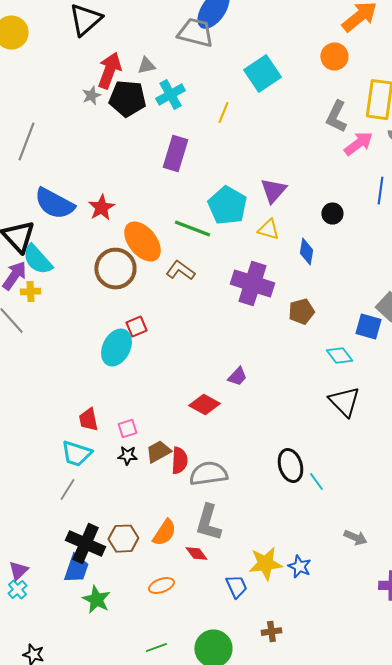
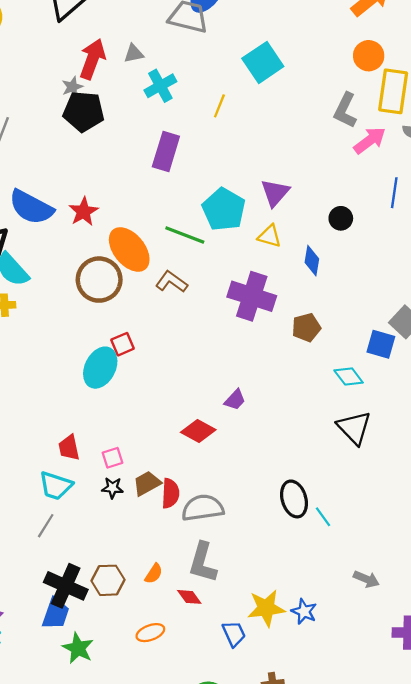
orange circle: (334, 57) -> (369, 56), moved
black pentagon: (127, 99) -> (84, 111), moved
orange semicircle: (164, 533) -> (154, 574), size x0.7

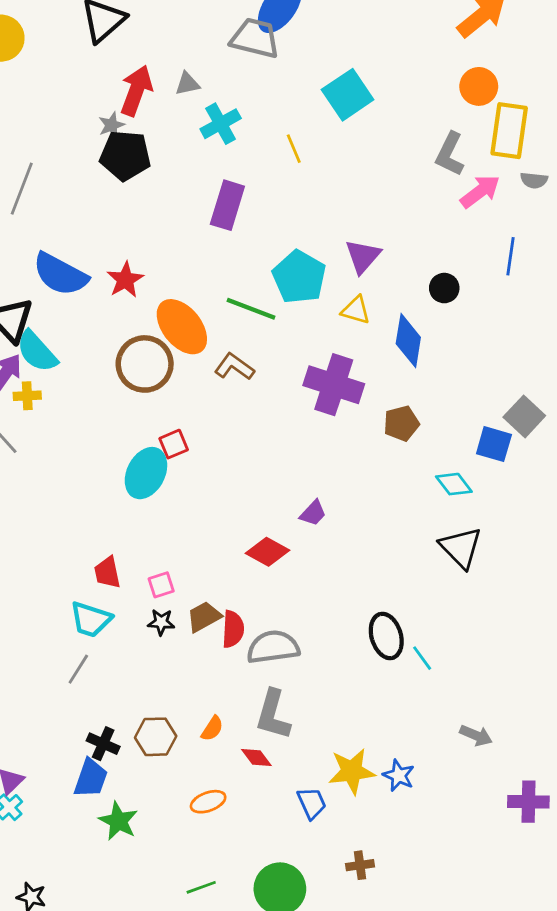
yellow line: (219, 106) -> (294, 149), turned -45
blue diamond: (312, 261) -> (408, 341), size x1.4
black cross: (66, 586) -> (103, 744), size x0.6

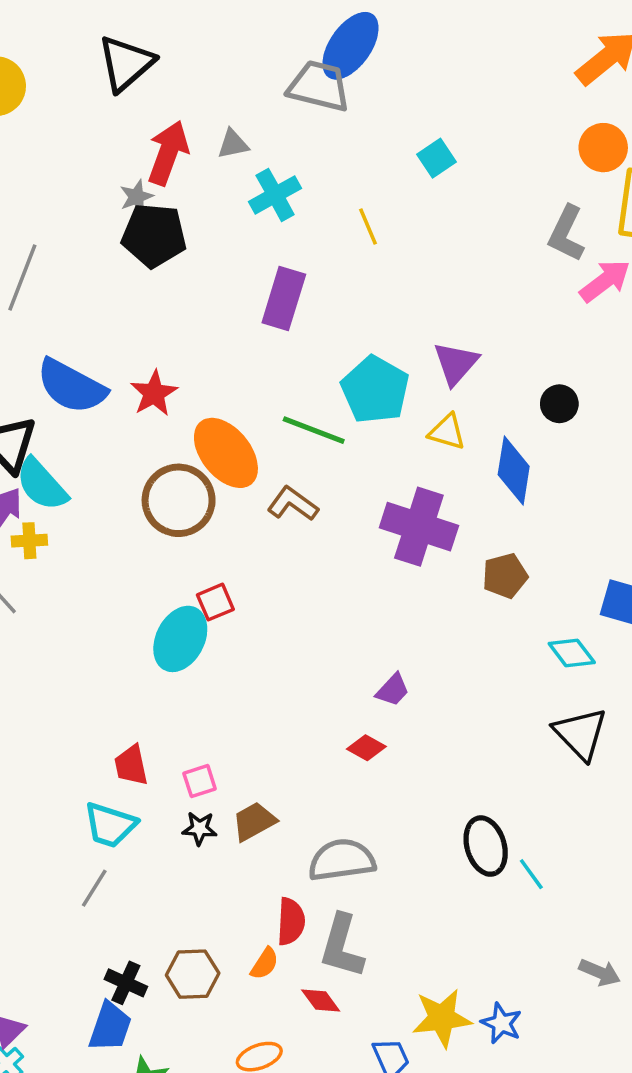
cyan square: (348, 95) -> (437, 158), size x0.6
red diamond: (267, 552) -> (366, 748), moved, size x0.7
red semicircle: (233, 629) -> (291, 921), moved

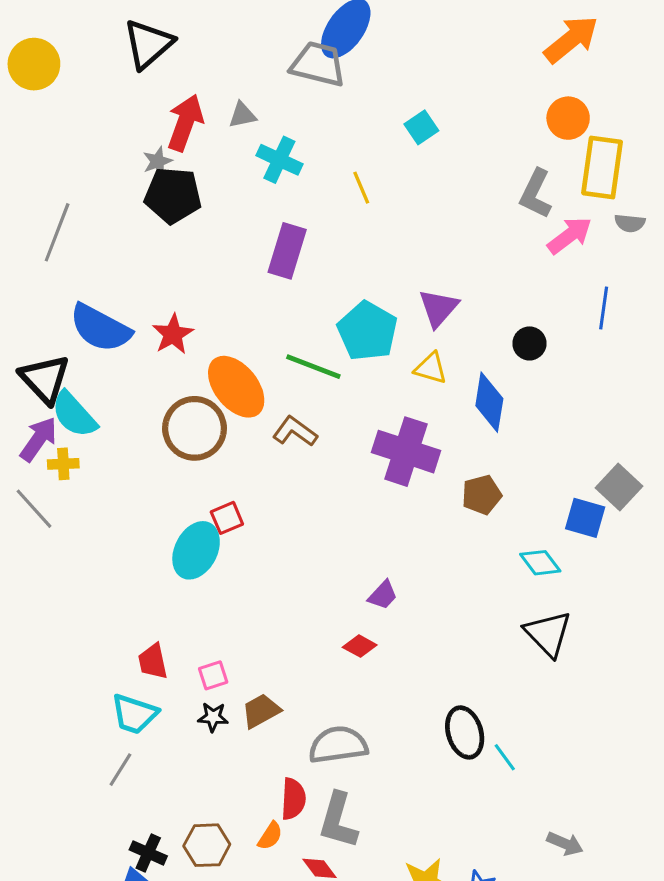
cyan cross: (275, 195) -> (279, 160), turned -36

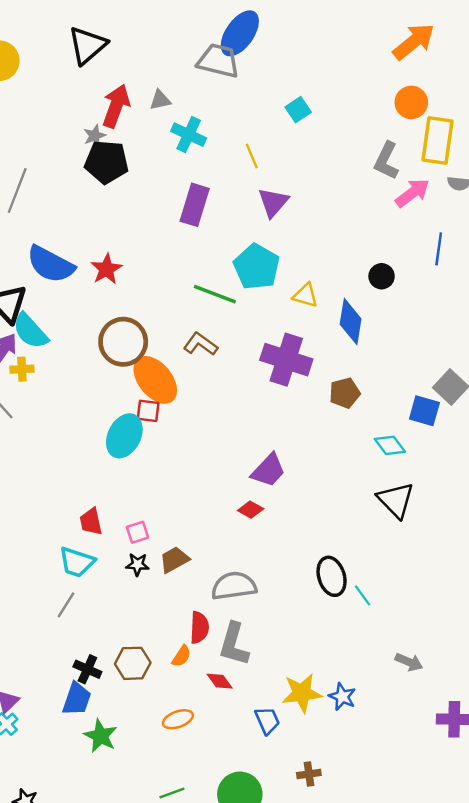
purple triangle: (438, 308) -> (273, 202), moved
orange ellipse: (236, 387) -> (155, 380), moved
red square: (227, 518) -> (148, 411), turned 30
purple trapezoid: (383, 595) -> (268, 470), size x1.5

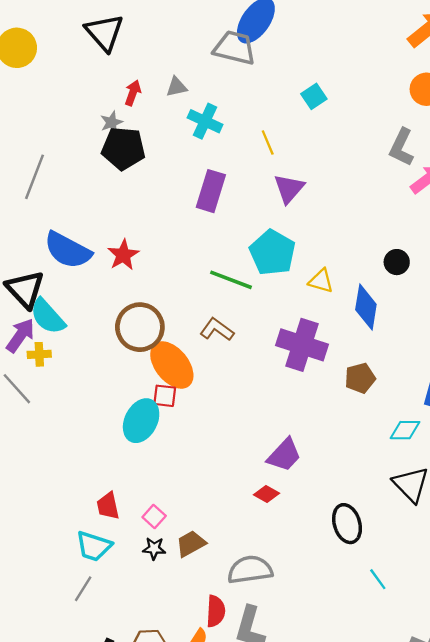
black triangle: (87, 45) -> (104, 32), turned -30
red arrow: (116, 106) -> (133, 93), size x0.6
cyan diamond: (390, 445) -> (405, 430), turned -52
pink square: (137, 532) -> (154, 516), turned -30
black ellipse: (332, 576) -> (347, 524), moved

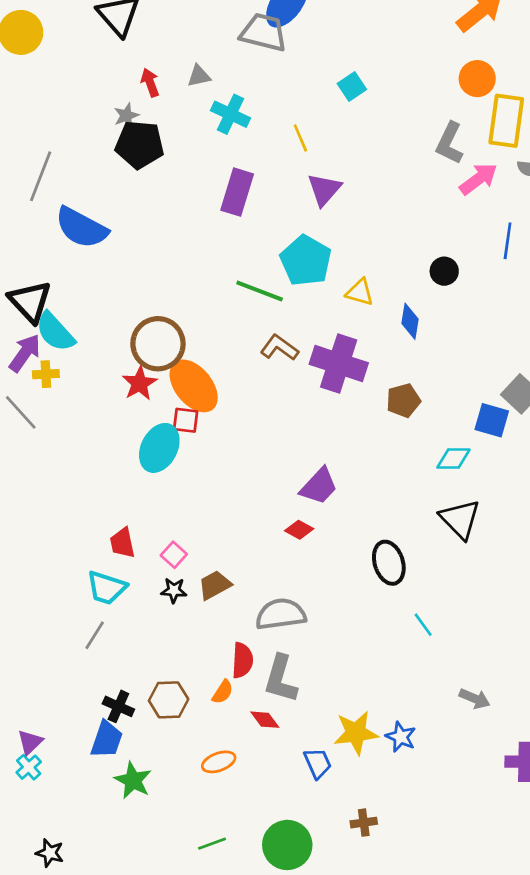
red arrow: (133, 93) -> (150, 83), turned -40
blue semicircle: (68, 250) -> (81, 228), moved
red star: (123, 255) -> (140, 383), moved
blue diamond: (366, 307) -> (410, 321), size x0.7
brown L-shape: (217, 329) -> (279, 348), moved

